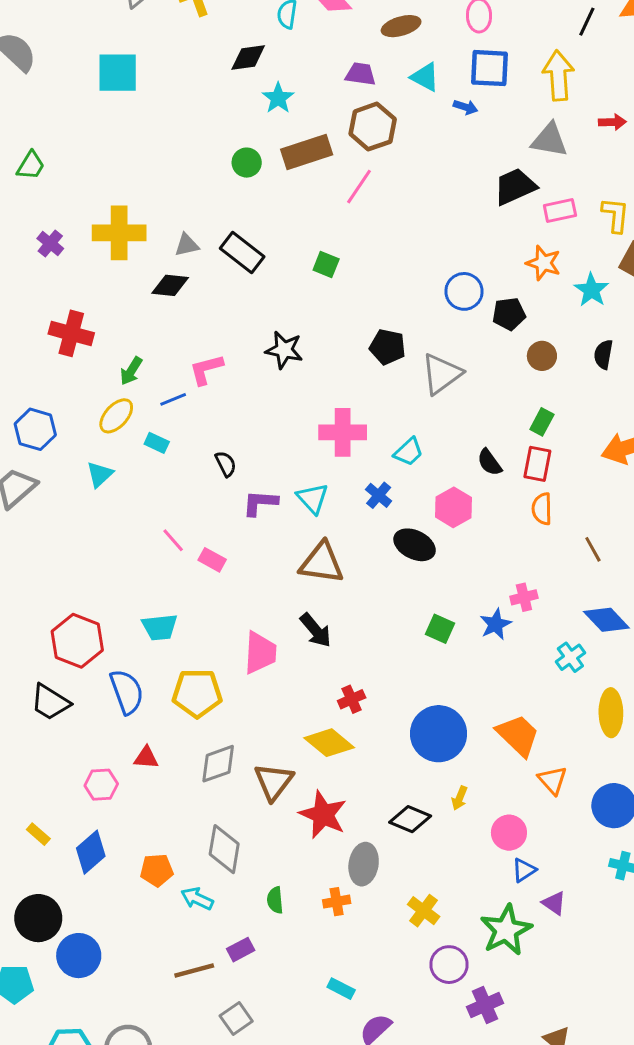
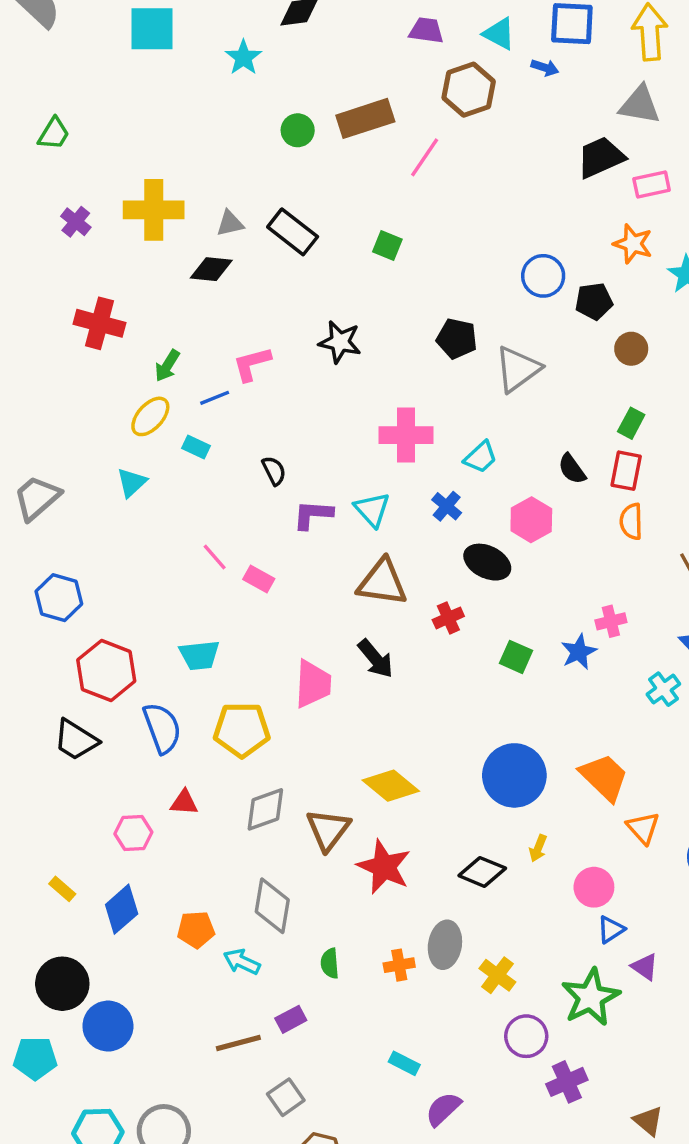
cyan star: (278, 98) -> (243, 57), moved
brown hexagon: (373, 127) -> (469, 90), moved
blue hexagon: (35, 429) -> (59, 598), moved
red cross: (352, 699) -> (448, 618), moved
gray ellipse: (364, 864) -> (445, 945), moved

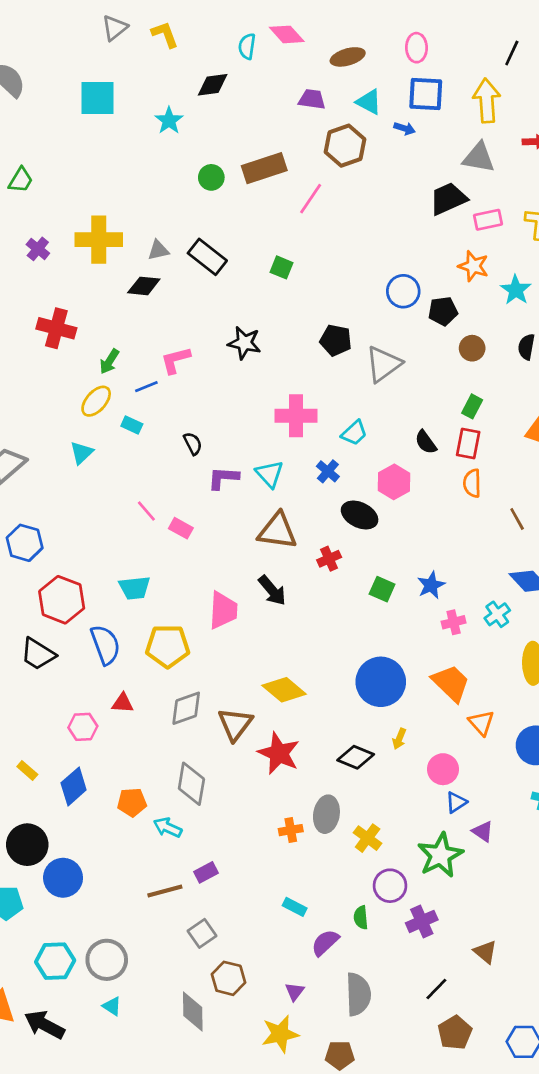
pink cross: (611, 621) -> (454, 622), moved
green semicircle: (330, 963) -> (361, 917), moved

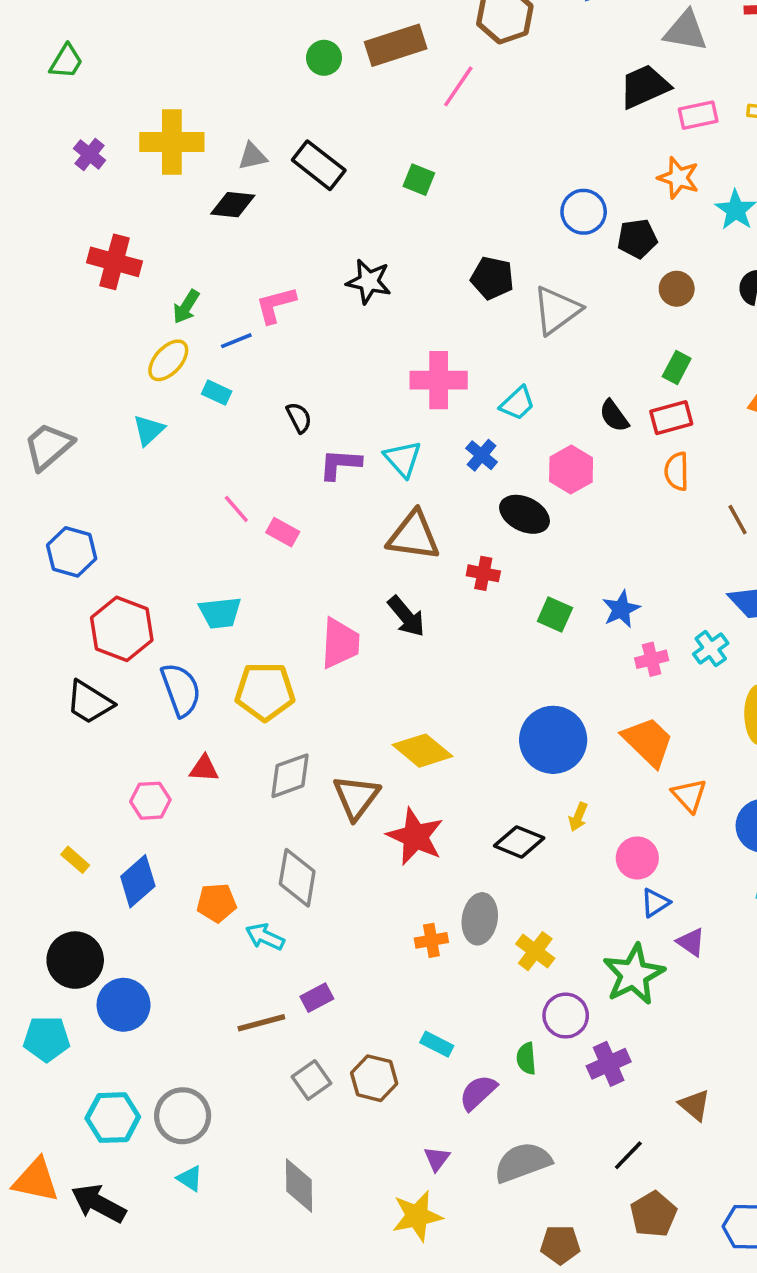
red rectangle: (468, 444) -> (671, 418), turned 64
red cross: (329, 559) -> (483, 573), turned 35
brown hexagon: (228, 978) -> (374, 1078), moved
gray semicircle: (358, 994) -> (523, 1162), turned -108
brown pentagon: (340, 1055) -> (560, 1245), moved

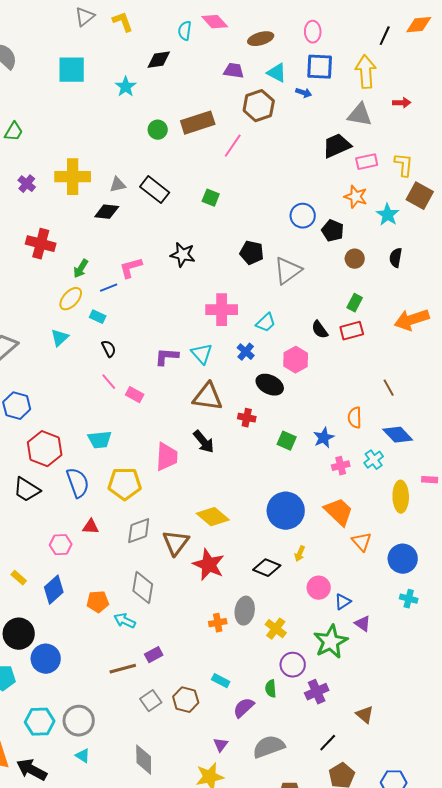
black pentagon: (637, 239) -> (333, 231), turned 30
black semicircle: (299, 418) -> (109, 349), moved
orange semicircle: (677, 471) -> (355, 418), moved
pink circle: (637, 858) -> (319, 588), moved

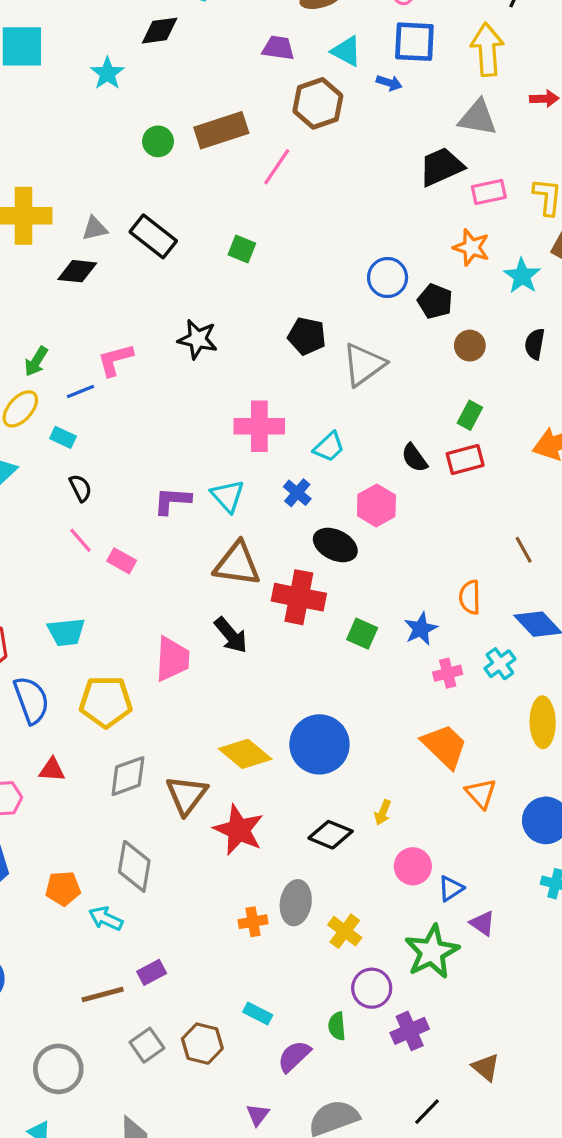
red cross: (247, 418) -> (299, 597), size x1.8
blue circle: (286, 511) -> (319, 744), moved
gray circle: (79, 721) -> (58, 1069), moved

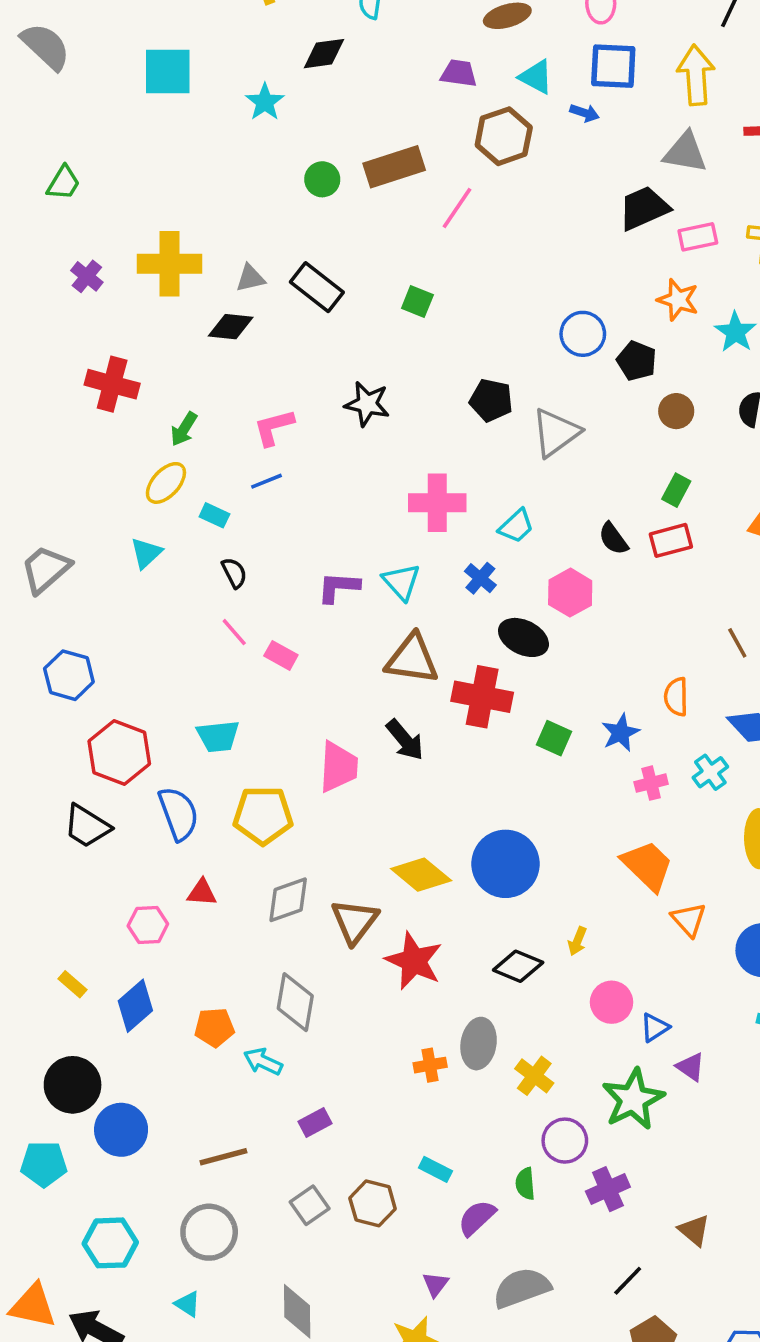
blue line: (80, 391) -> (267, 481), moved
brown line: (103, 995) -> (223, 1157), moved

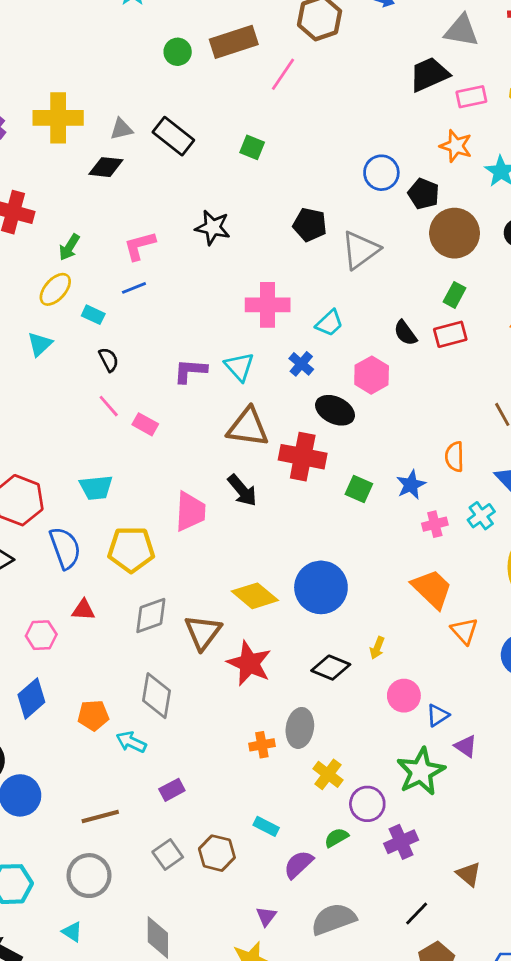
brown circle: (676, 411) -> (455, 233), size x1.8
yellow cross: (534, 1076) -> (328, 774), moved
green semicircle: (525, 1184) -> (336, 838), turned 65

